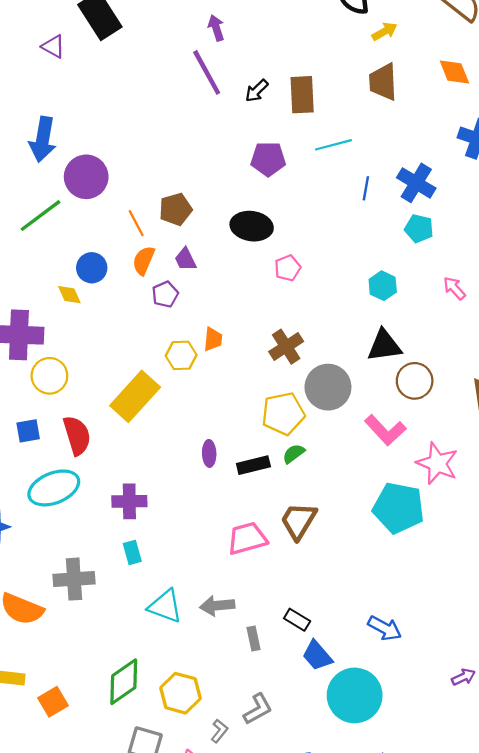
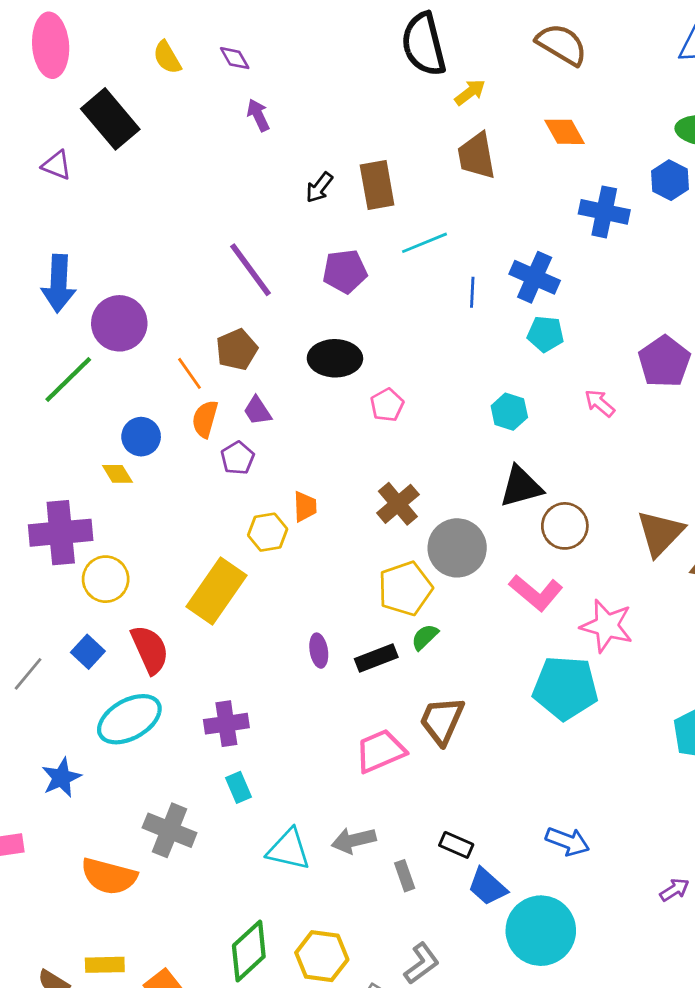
purple line: (207, 72) -> (250, 270), moved
blue square: (28, 431) -> (88, 652), turned -30
gray cross: (74, 579) -> (170, 830), turned 33

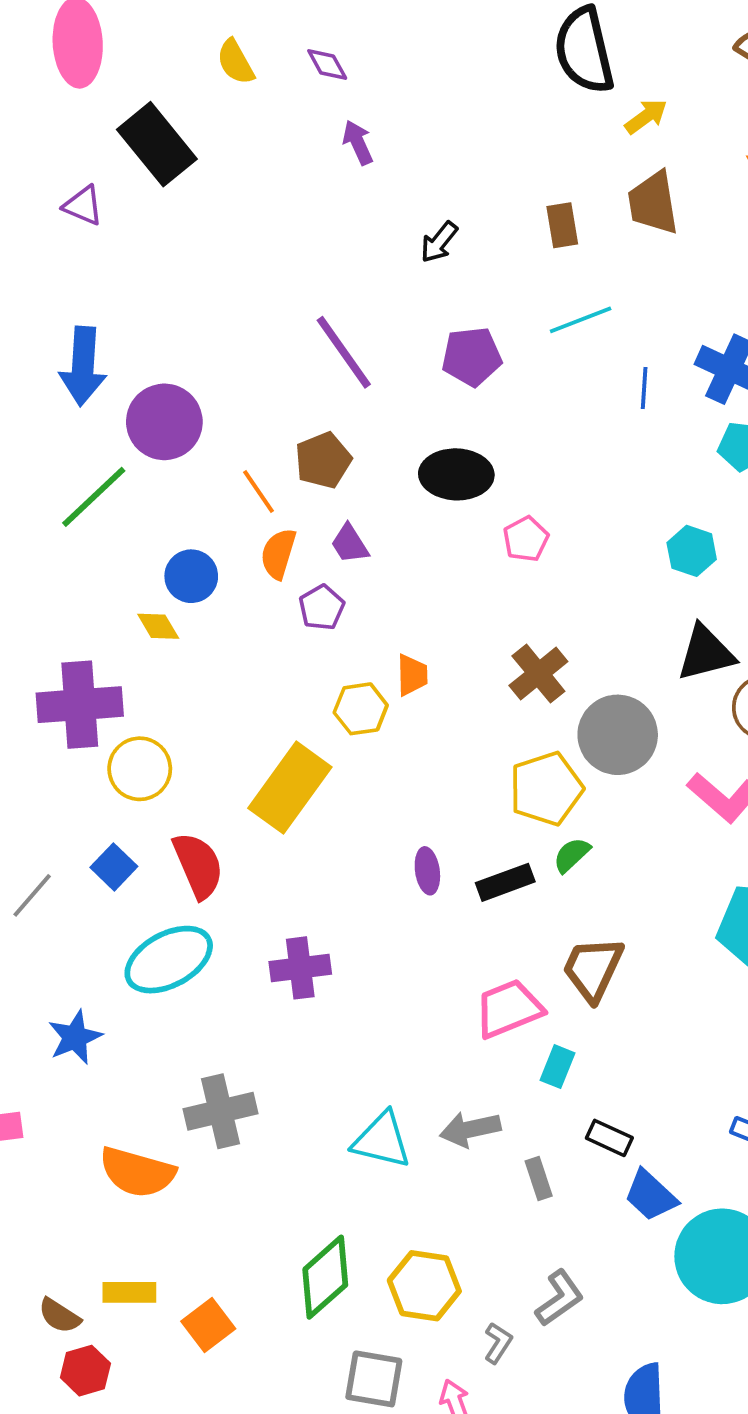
brown rectangle: (377, 185) -> (562, 225), moved, size x0.7
cyan rectangle: (238, 787) -> (557, 1067), moved, turned 44
gray cross: (170, 830) -> (221, 1111), turned -36

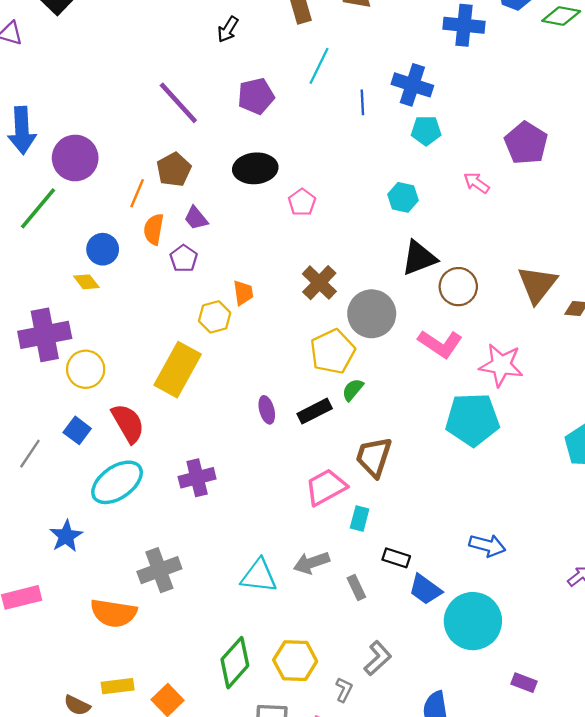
cyan line: (581, 320) -> (319, 66), turned -36
orange line: (258, 492) -> (137, 193), turned 64

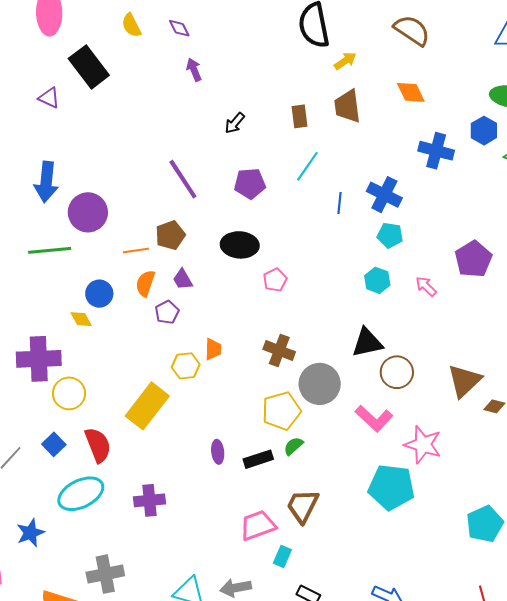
orange line: (137, 193) -> (136, 250), turned 50
cyan hexagon: (403, 197) -> (377, 280), moved
green line: (38, 208) -> (50, 250), turned 36
brown cross: (319, 283) -> (279, 351), turned -32

